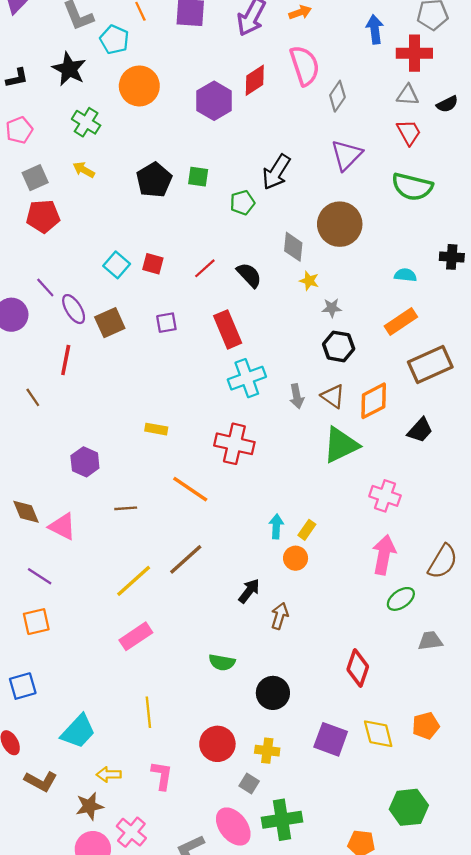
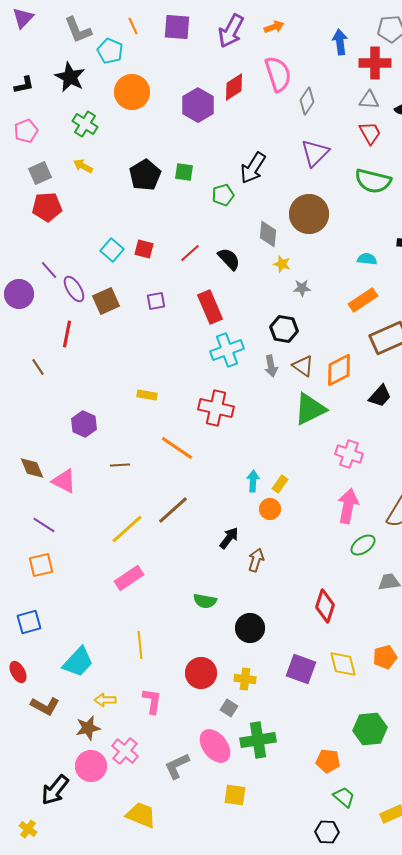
black hexagon: (339, 346) -> (284, 329), moved

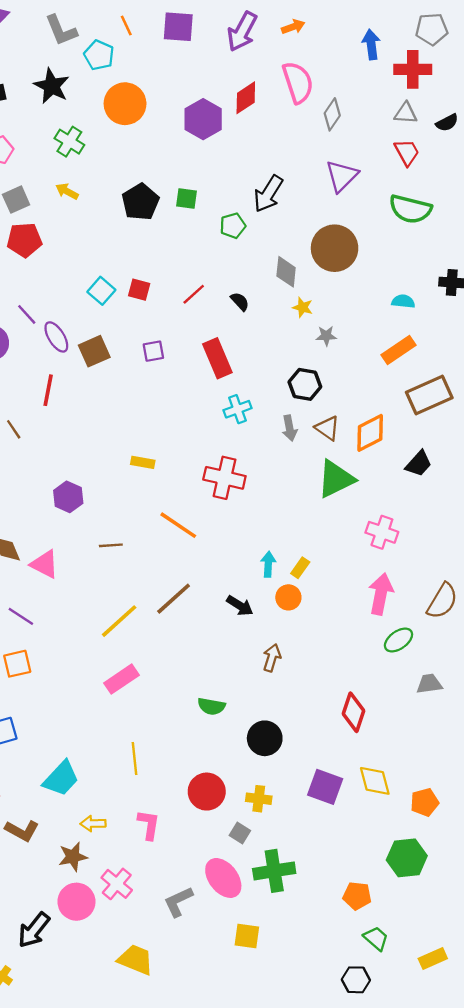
black semicircle: (229, 259) -> (240, 301), size x0.7
cyan cross: (227, 350) -> (237, 409), size x0.7
black arrow: (229, 538) -> (240, 606), moved, turned 85
orange pentagon: (385, 657) -> (425, 802), moved

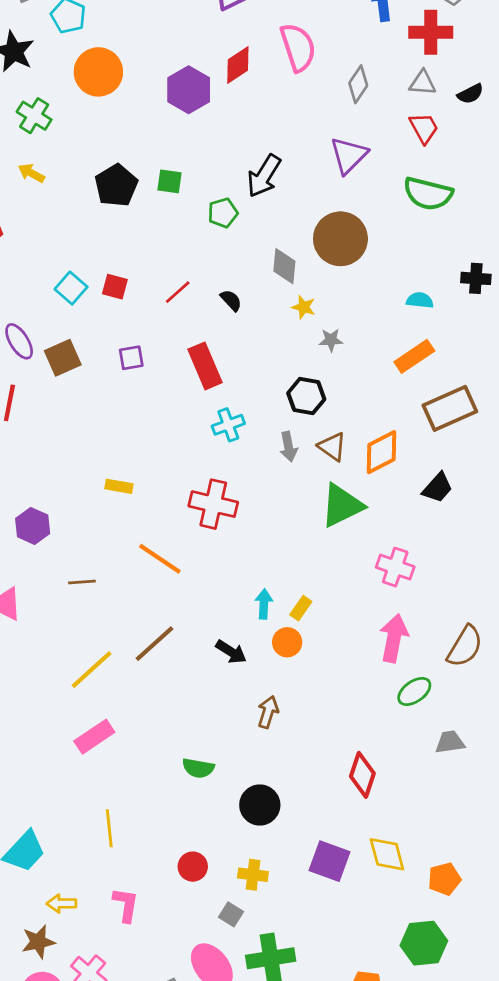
gray diamond: (332, 114) -> (358, 84), moved
red circle: (207, 792) -> (193, 867), size x0.7

